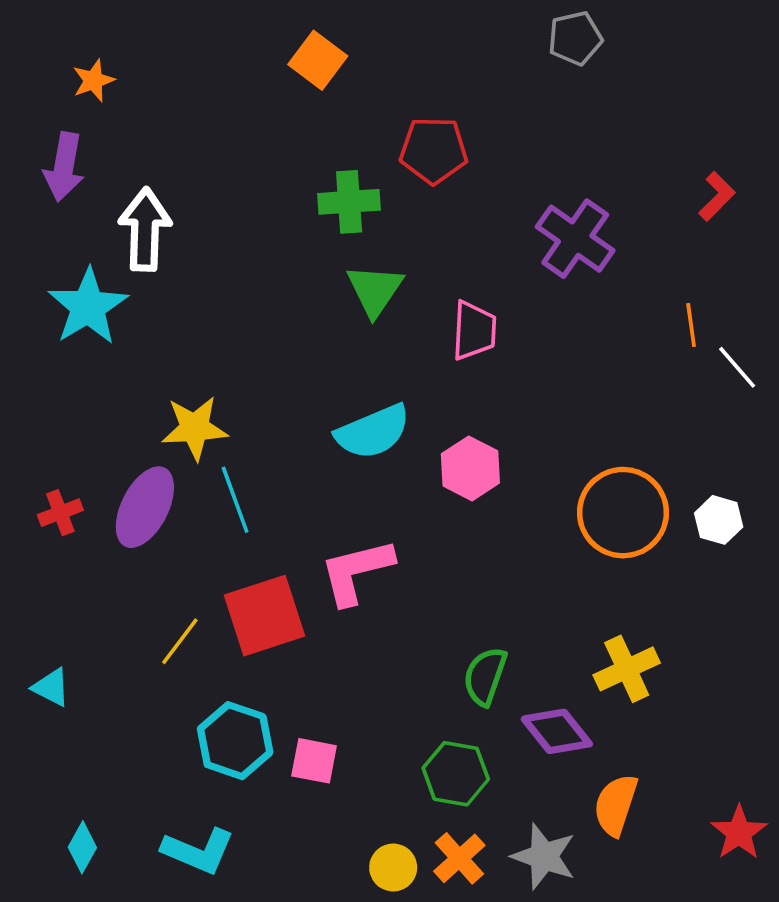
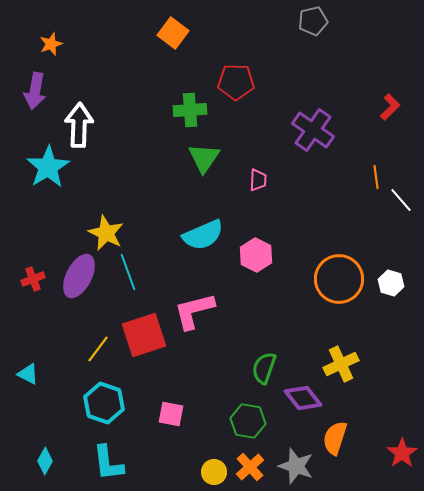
pink trapezoid: (474, 331) -> (258, 180), size x0.7
yellow star: (195, 428) -> (106, 233), turned 30
cyan hexagon: (235, 741) -> (104, 403), moved
cyan L-shape: (198, 851) -> (108, 463), turned 60

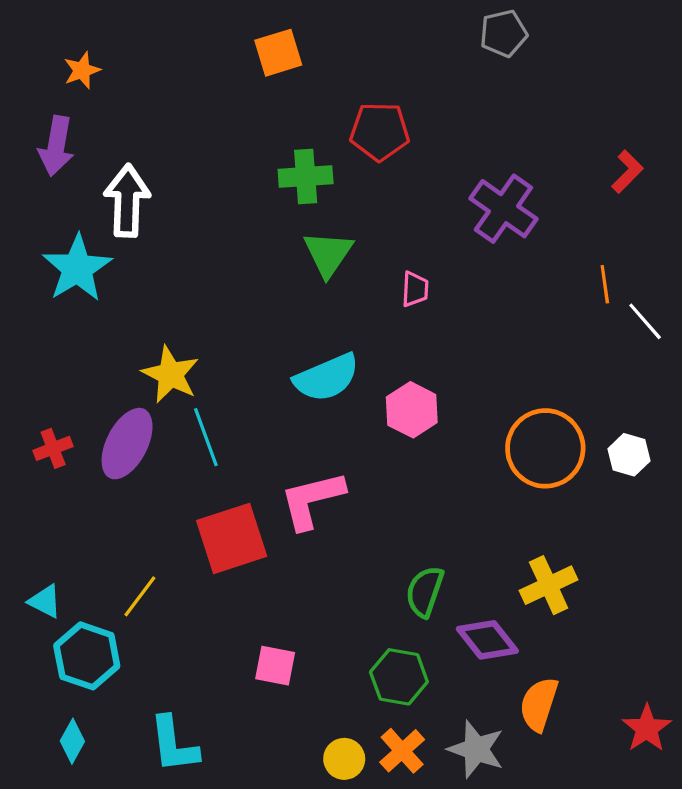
orange square: (173, 33) -> (278, 53), turned 36
yellow line: (98, 349) -> (140, 596), moved
cyan hexagon: (104, 403) -> (87, 656), moved

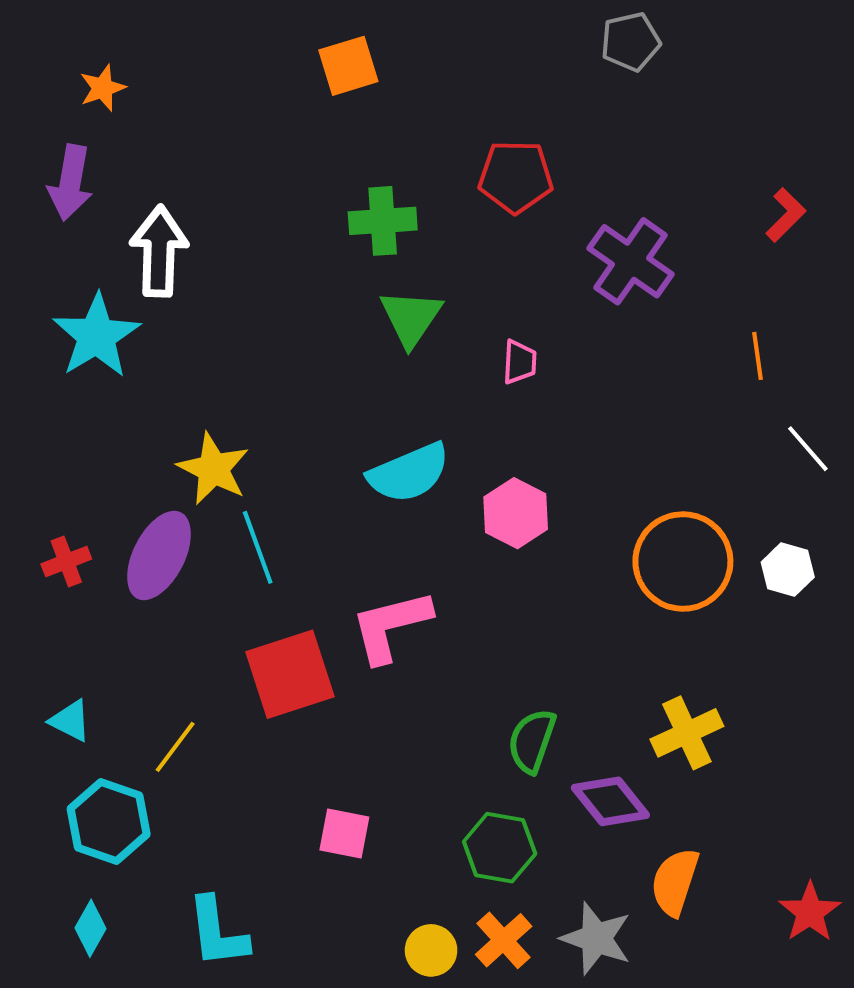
red pentagon: (380, 131) -> (516, 177), moved
white line: (645, 321) -> (808, 449), moved
cyan triangle: (45, 601) -> (70, 721), moved

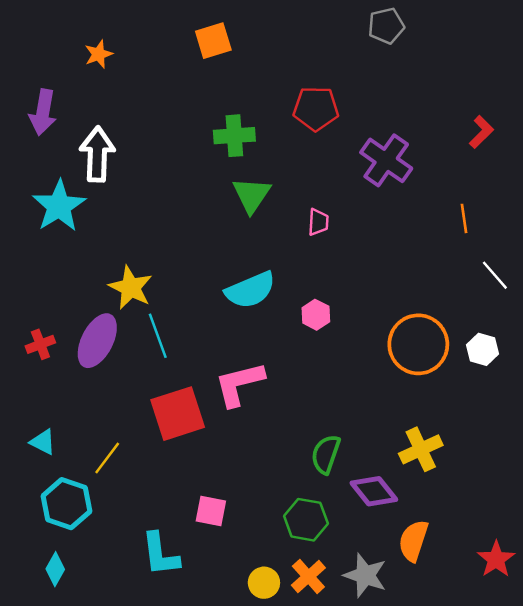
orange star: (103, 88) -> (99, 54), moved
pink hexagon: (516, 513) -> (316, 315), size x0.7
cyan L-shape: (217, 932) -> (160, 554), moved

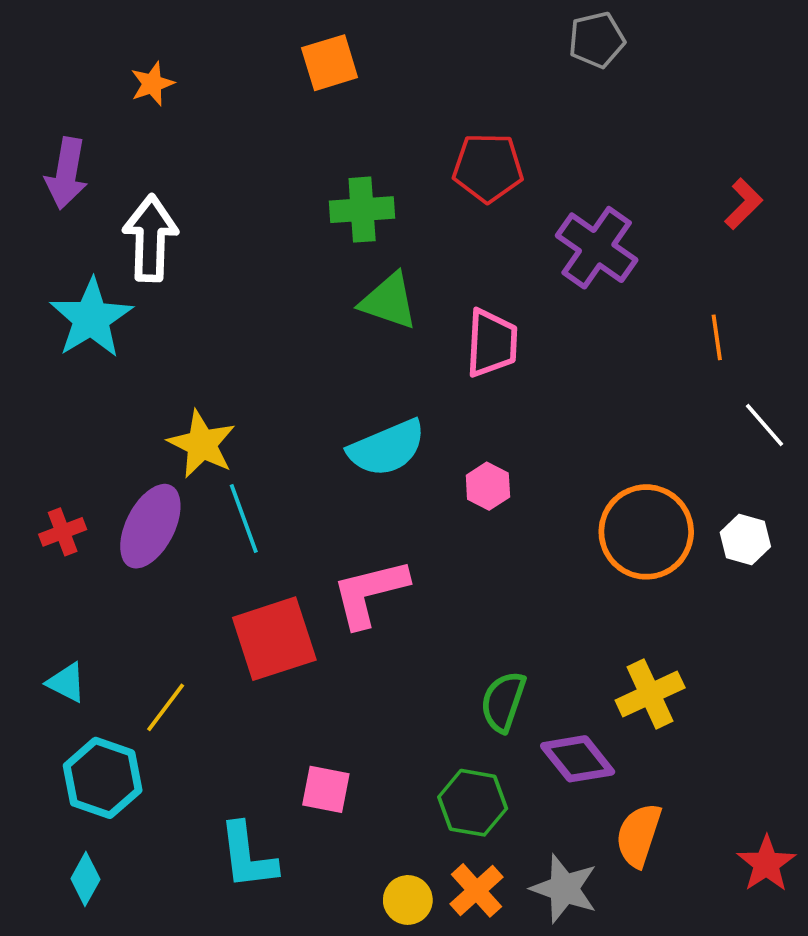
green triangle: (252, 195) -> (389, 301), turned -45
pink trapezoid: (318, 222) -> (492, 343), size x1.6

